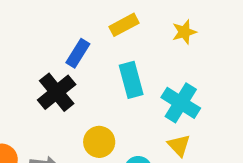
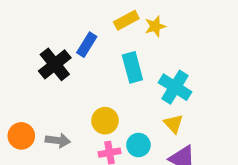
yellow star: (184, 32) -> (155, 26), moved
black cross: (57, 92) -> (55, 64), moved

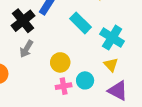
cyan rectangle: (132, 67) -> (81, 23), turned -30
gray arrow: (58, 140) -> (26, 49), moved, turned 114

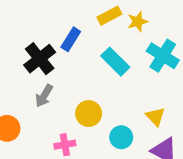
cyan cross: (112, 38) -> (163, 56), moved
pink cross: (64, 86) -> (65, 145), moved

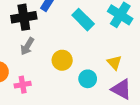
black cross: (40, 59) -> (24, 17), turned 30
pink cross: (65, 145) -> (23, 85), moved

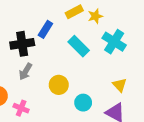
yellow triangle: (114, 63) -> (120, 85), moved
pink cross: (23, 85) -> (21, 108), turned 32

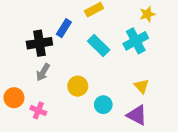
yellow star: (95, 16) -> (147, 14), moved
cyan cross: (114, 42) -> (136, 41), turned 30

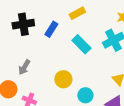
black cross: (39, 43) -> (23, 24), moved
gray arrow: (43, 72) -> (24, 67), moved

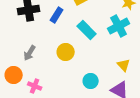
yellow circle: (63, 79) -> (66, 52), moved

